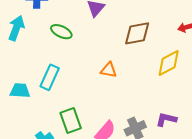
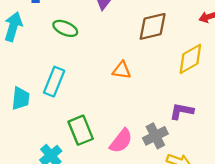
cyan trapezoid: (20, 91) -> (21, 98), turned 95
purple L-shape: (166, 119) -> (182, 111), moved

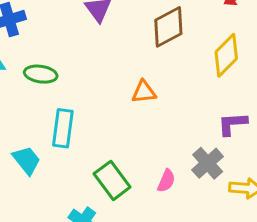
green ellipse: (65, 28) -> (41, 74), moved
cyan trapezoid: (21, 98) -> (27, 160), turned -30
pink semicircle: (121, 141) -> (166, 181), size x0.7

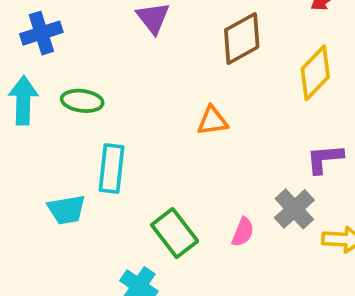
cyan trapezoid: (27, 160) -> (67, 210), turned 120

